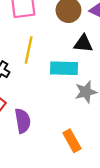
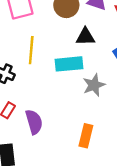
orange rectangle: (72, 141) -> (86, 136), turned 50

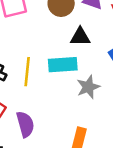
yellow line: (31, 50) -> (27, 72), moved

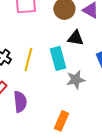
cyan rectangle: (63, 65) -> (58, 58), turned 70

